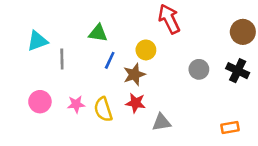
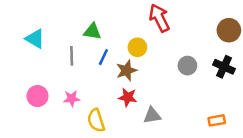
cyan triangle: (37, 41) -> (35, 39), turned 50
gray line: (62, 59) -> (72, 56), moved
yellow semicircle: (103, 109) -> (96, 120), moved

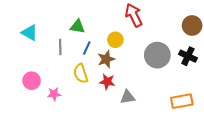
gray circle: (187, 66) -> (157, 55), size x1.6
pink star: (72, 98) -> (54, 94), moved
yellow semicircle: (96, 120) -> (81, 74), moved
orange rectangle: (217, 120) -> (182, 101), size x1.5

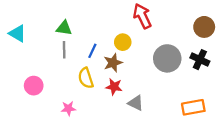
green triangle: (78, 26) -> (64, 28), moved
cyan triangle: (30, 33) -> (17, 33), moved
pink star: (54, 94) -> (68, 108), moved
gray triangle: (128, 97) -> (136, 103), turned 35

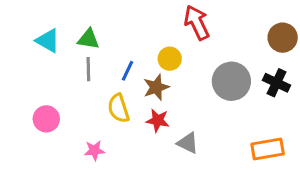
cyan triangle: (17, 33) -> (48, 41), moved

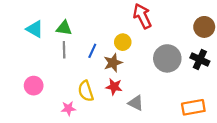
yellow semicircle: (119, 108) -> (86, 91), moved

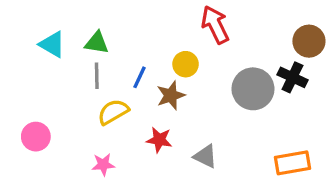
black cross: (200, 60) -> (292, 77), moved
pink circle: (34, 86) -> (36, 137), moved
red star: (114, 87) -> (159, 140), moved
yellow semicircle: (86, 91) -> (113, 112), moved, turned 78

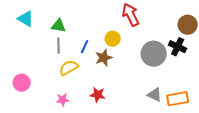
cyan triangle: (52, 44) -> (26, 19), moved
red star: (159, 140) -> (98, 95), moved
gray triangle: (205, 156) -> (155, 95), moved

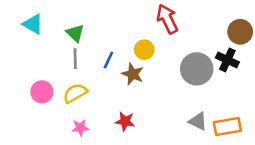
green triangle: (59, 26) -> (75, 33), turned 35
brown star: (104, 58) -> (133, 74), turned -30
yellow semicircle: (69, 68) -> (75, 93), moved
pink circle: (22, 83) -> (42, 92), moved

